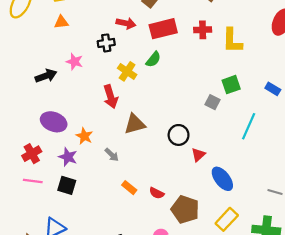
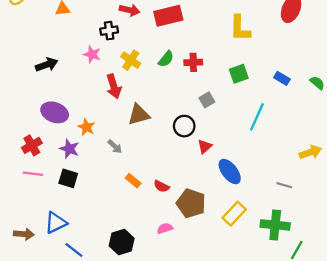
red cross: (203, 30) -> (193, 62), moved
green semicircle: (153, 59) -> (166, 59), moved
pink star: (74, 62) -> (92, 54), moved
gray square: (212, 102) -> (207, 100), moved, turned 32

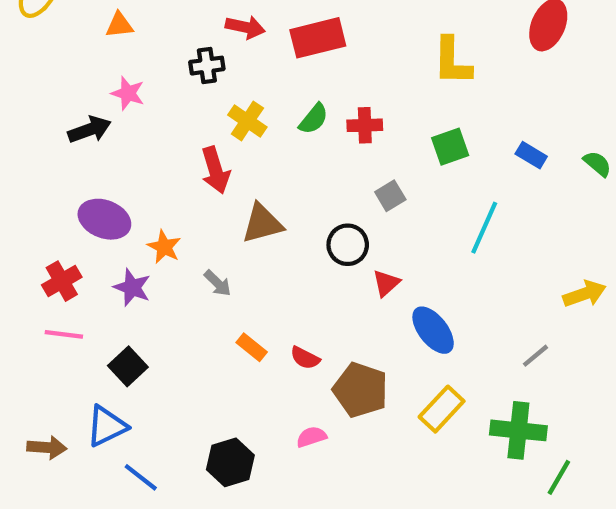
pink star: (92, 54) -> (128, 93), moved
black square: (68, 178) -> (128, 366), moved, turned 30
gray line: (284, 185) -> (535, 356), turned -56

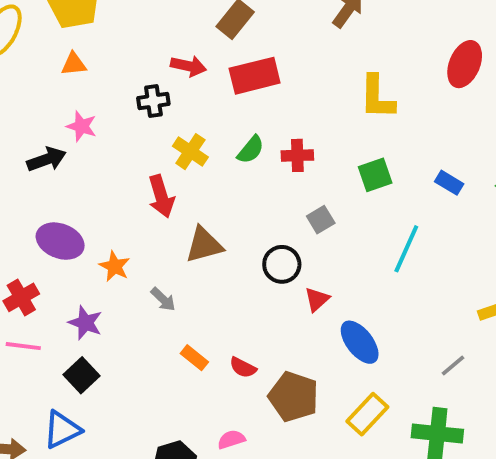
purple star: (132, 287) -> (85, 323), moved
pink semicircle: (311, 437) -> (231, 439), moved

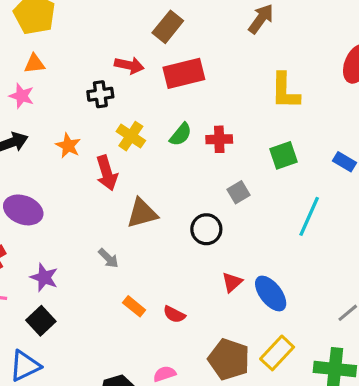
pink star: (82, 126) -> (22, 96), moved
orange star: (115, 266) -> (68, 146), moved
red triangle: (317, 299) -> (232, 282), moved
brown pentagon: (293, 397) -> (229, 359), moved

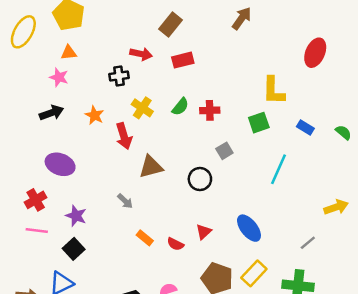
red rectangle: (184, 73) -> (183, 60), size x0.7
yellow L-shape: (285, 91) -> (274, 91), moved
red triangle: (232, 282) -> (204, 232), moved

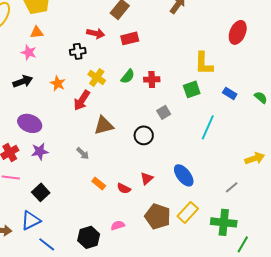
red arrow: (124, 136) -> (82, 100), turned 50
purple star: (76, 216) -> (40, 151), moved, turned -30

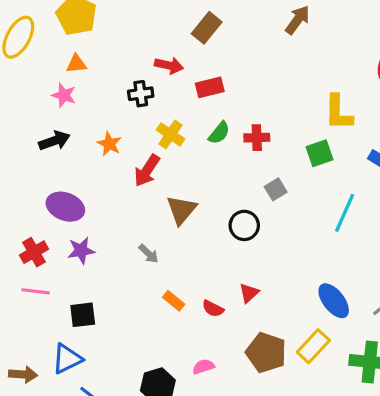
red rectangle: (130, 38) -> (210, 87), moved
brown triangle: (104, 125) -> (181, 210), turned -35
blue ellipse: (184, 175) -> (334, 301), moved
black square: (41, 192) -> (83, 315), turned 36

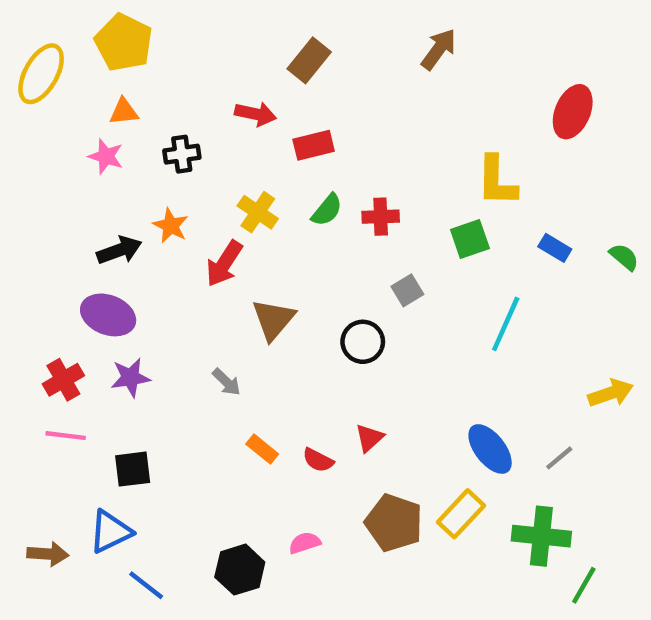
black cross: (141, 94) -> (182, 154), moved
black arrow: (54, 141) -> (119, 250), moved

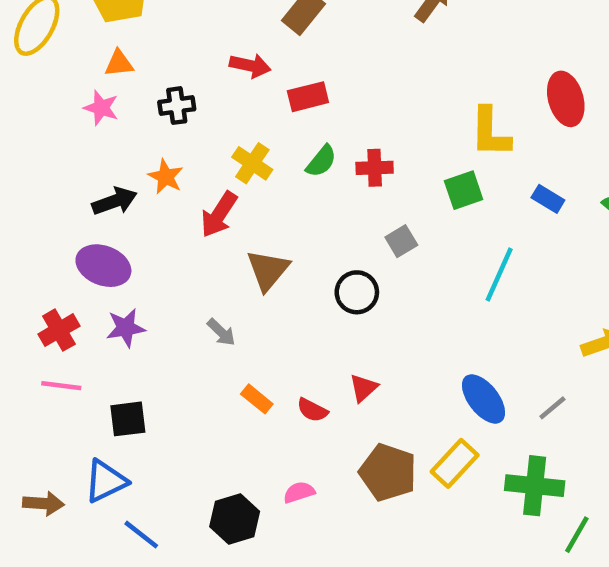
red ellipse: (573, 112) -> (566, 99), moved, turned -39

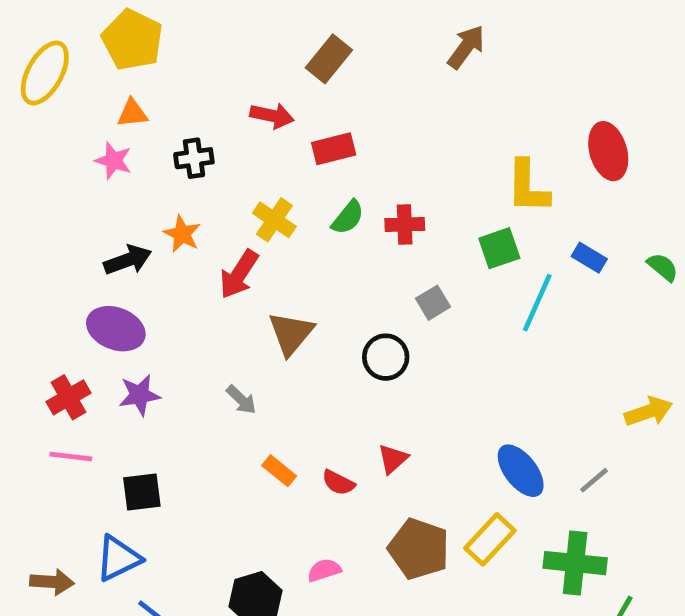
cyan line: (499, 274) -> (537, 303), moved

